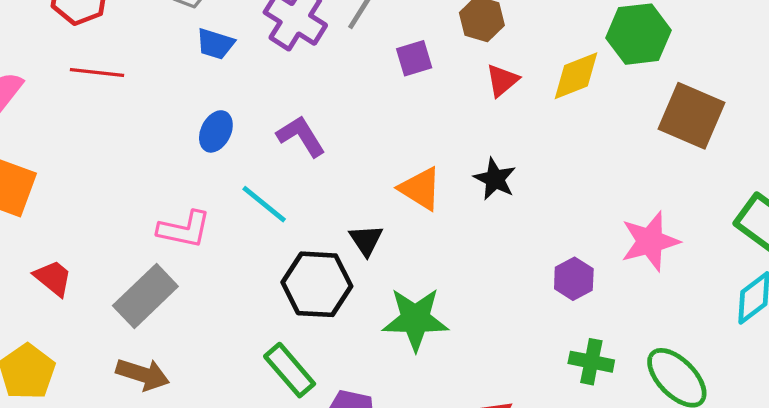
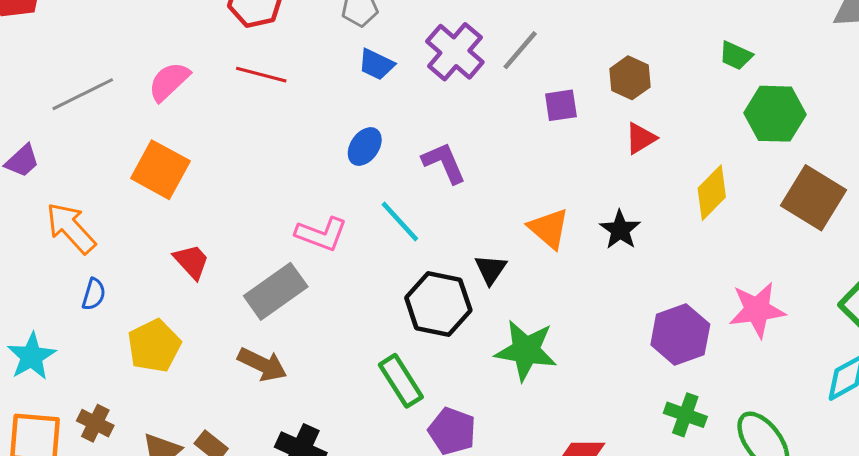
yellow diamond: (576, 76) -> (712, 193), moved, turned -32
purple hexagon: (574, 279) -> (680, 335), size x1.5

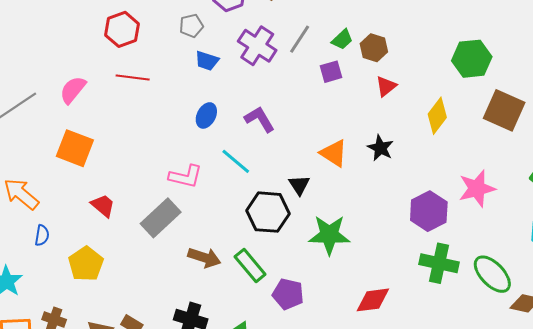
green trapezoid: (736, 56) -> (342, 40), moved, turned -60
brown arrow: (262, 364) -> (204, 257), moved
green cross: (685, 415) -> (439, 263), size x1.4

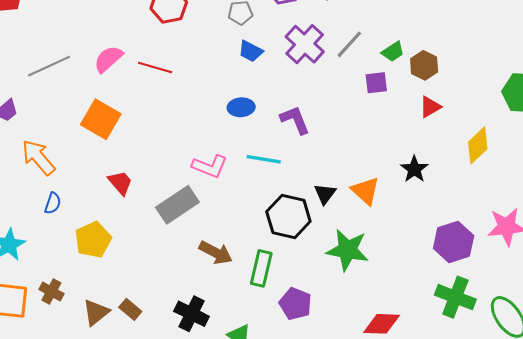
red line: (133, 77) -> (155, 67), moved
blue ellipse: (206, 115) -> (241, 107), turned 50
orange triangle: (334, 153) -> (365, 191), moved
cyan line: (236, 161) -> (264, 159), turned -40
green rectangle: (250, 266) -> (261, 268), turned 44

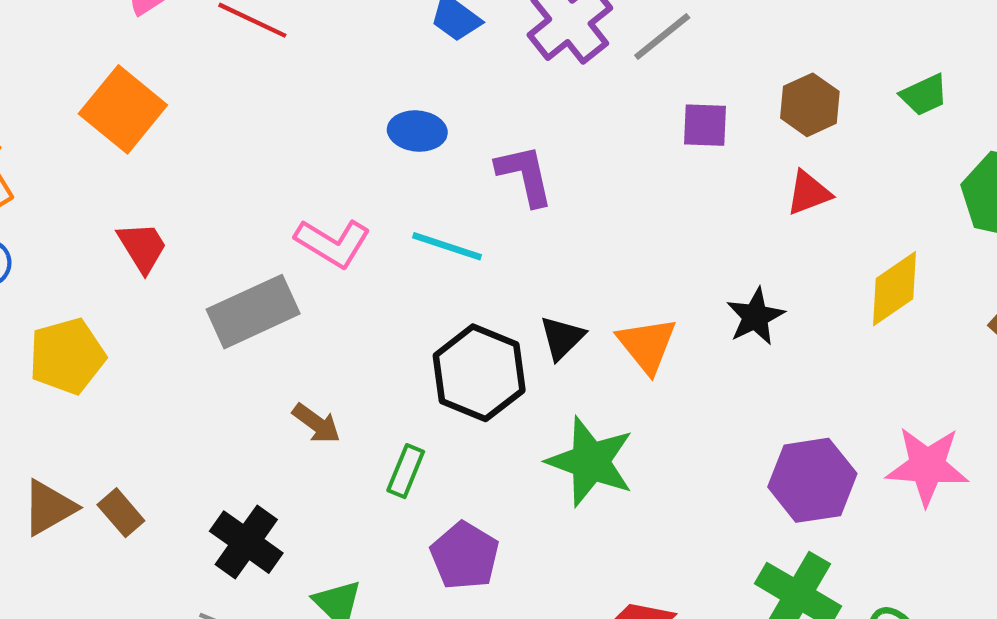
green trapezoid: (393, 52) -> (924, 95), moved
brown arrow: (216, 253) -> (316, 423), size x0.7
green rectangle: (261, 268) -> (406, 471), size x0.7

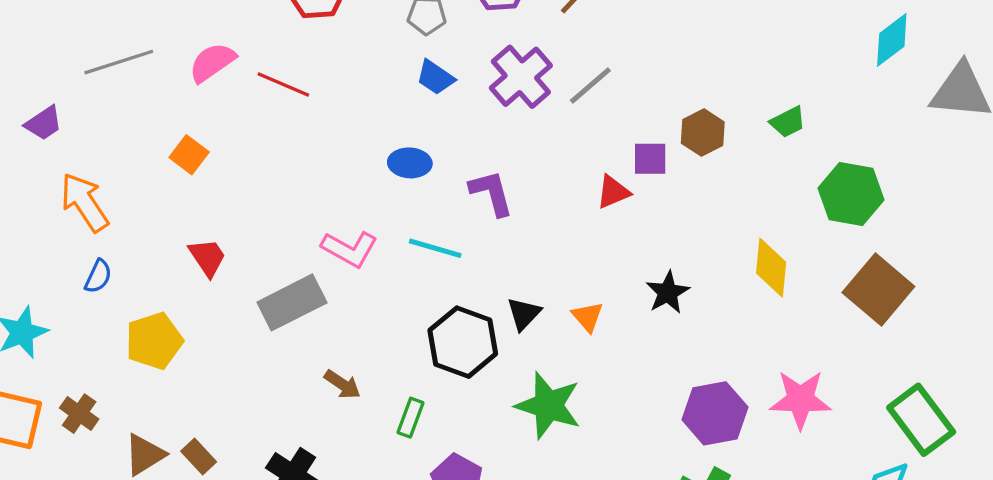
orange square: (123, 109) -> (189, 155), size x0.6
purple square: (705, 125) -> (650, 159), moved
red triangle: (809, 193) -> (613, 192), moved
yellow diamond: (894, 289) -> (771, 268), turned -48
orange triangle: (647, 345) -> (587, 317), size x0.7

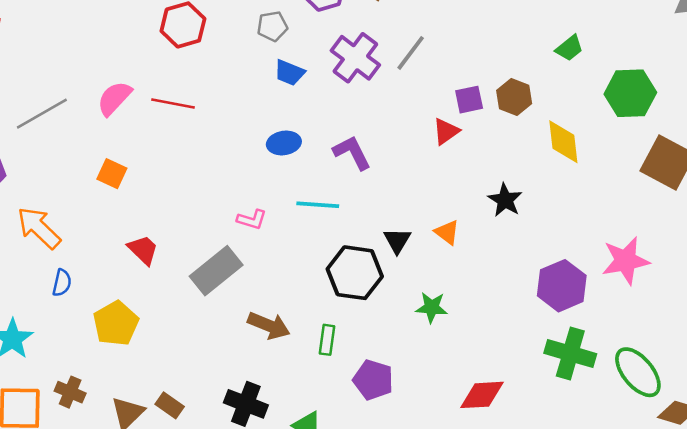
brown hexagon: (703, 133) -> (514, 97), moved
pink L-shape: (350, 249) -> (252, 220), size x0.7
yellow diamond: (771, 268) -> (563, 142), moved
brown arrow: (342, 384) -> (269, 326), size x1.4
green star: (548, 405) -> (432, 307), size x0.6

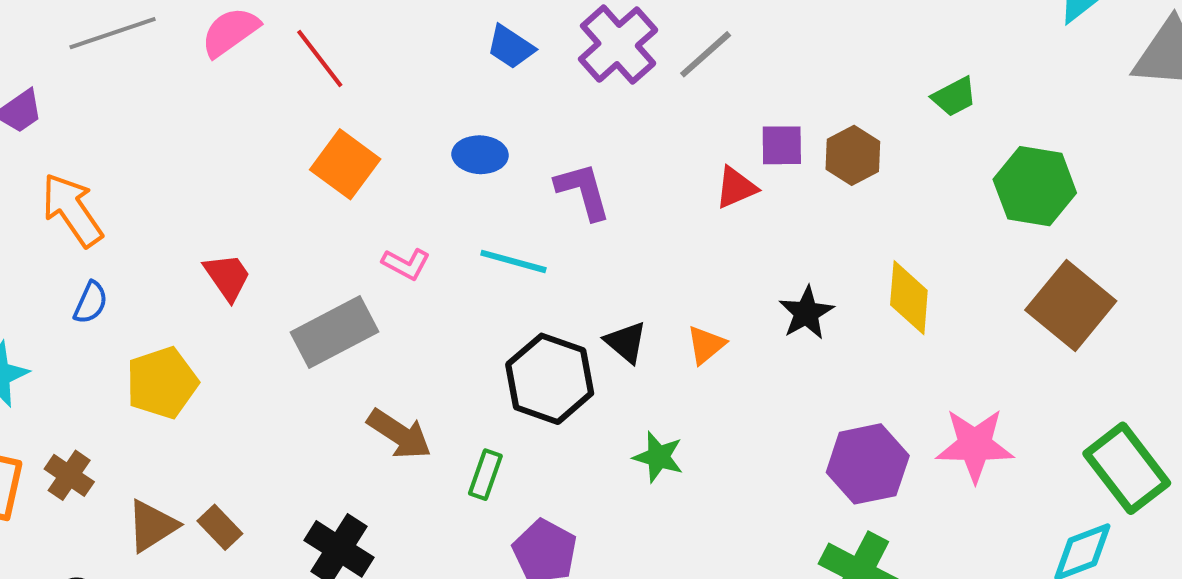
red line: (173, 103) -> (320, 58), turned 30
yellow diamond: (563, 142) -> (909, 298), moved
orange square: (112, 174) -> (345, 164), moved, size x1.4
orange triangle: (447, 232) -> (706, 345), turned 32
black triangle: (397, 240) -> (626, 342), turned -32

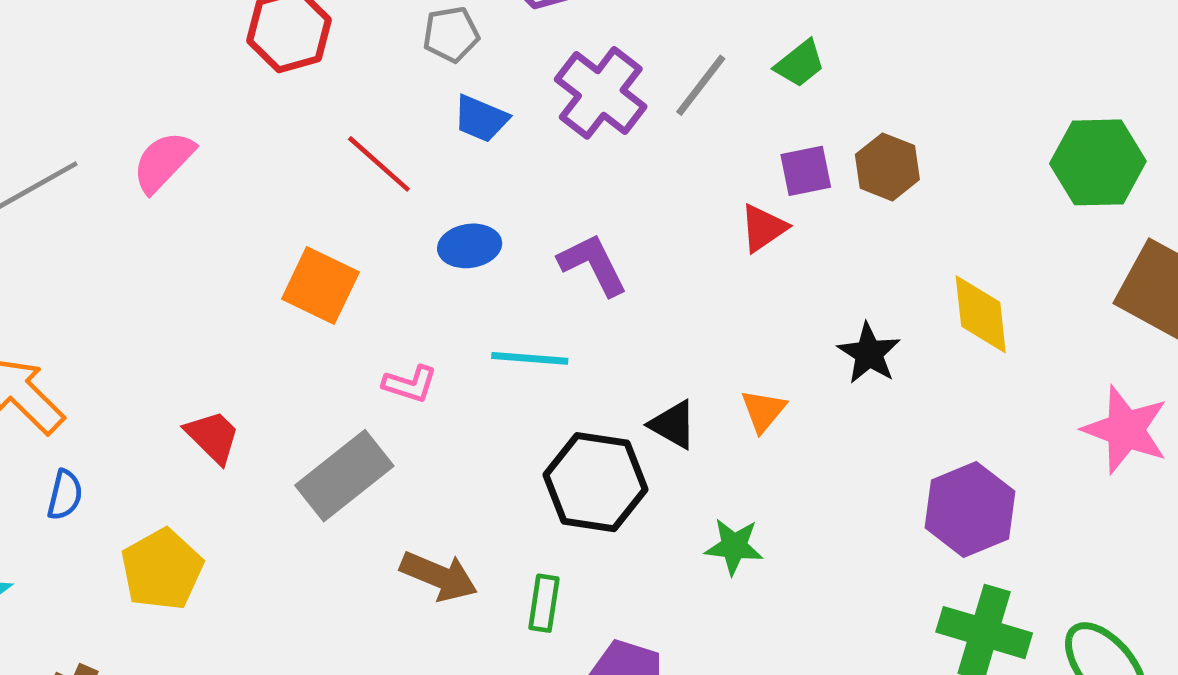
red line: (320, 58) -> (379, 164), moved
green trapezoid: (954, 97) -> (800, 64), moved
pink star: (975, 445) -> (1125, 430), moved, turned 30

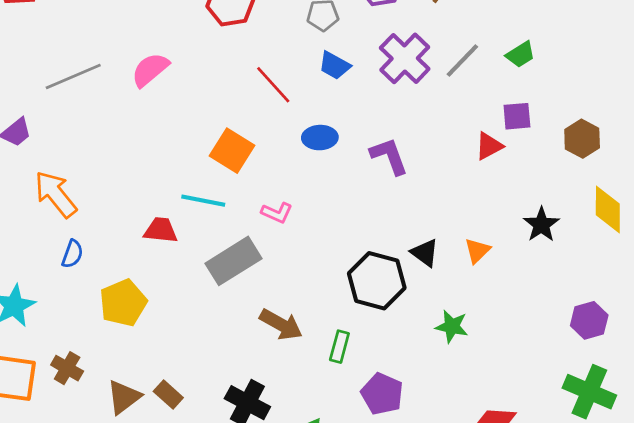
brown hexagon: (887, 167) -> (582, 139), moved
cyan line: (530, 358) -> (203, 201), moved
red trapezoid: (213, 437) -> (161, 230), turned -45
purple hexagon: (970, 510) -> (589, 320), size x0.7

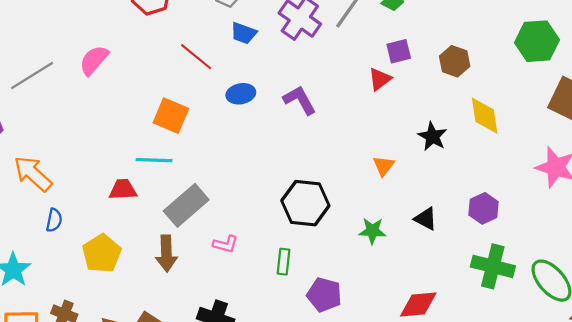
pink L-shape: (277, 213) -> (226, 244), moved
black triangle: (425, 253) -> (426, 219), moved
brown arrow: (281, 324) -> (166, 253), moved, turned 68

